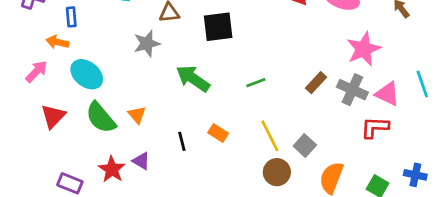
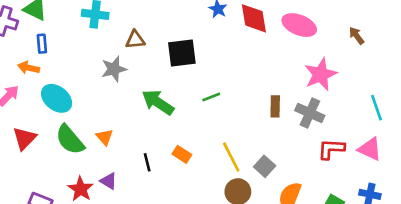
green line: (256, 83) -> (211, 97), moved
brown rectangle: (316, 83) -> (275, 106), turned -42
pink triangle: (387, 94) -> (370, 149), moved

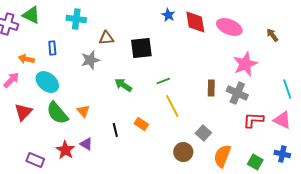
blue rectangle: (42, 44) -> (52, 48), moved
green arrow: (158, 102) -> (123, 85), size x0.7
yellow line: (231, 157) -> (172, 106), moved

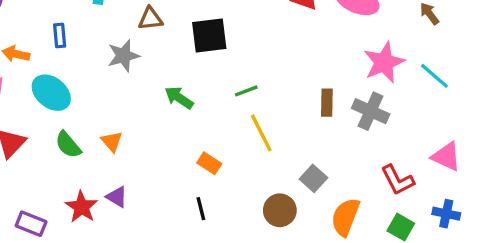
cyan line: (287, 89) -> (434, 76), moved, turned -30
green semicircle: (57, 113) -> (68, 145), size x0.7
red L-shape: (253, 120) -> (397, 180), moved, turned -120
black line: (115, 130) -> (201, 209), moved

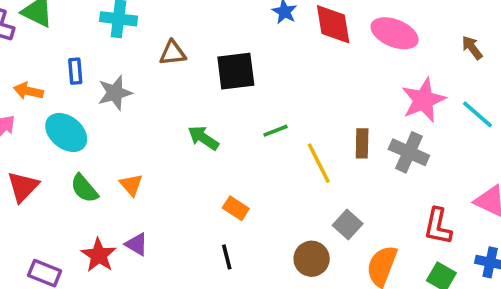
gray star: (124, 56) -> (115, 93), moved
yellow line: (261, 133) -> (319, 163), moved
red L-shape: (397, 180) -> (438, 226), turned 39

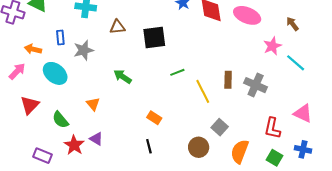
pink star: (423, 100) -> (272, 46), moved, size x0.7
green arrow: (203, 138) -> (123, 77), moved
green semicircle: (84, 188) -> (60, 120), moved

